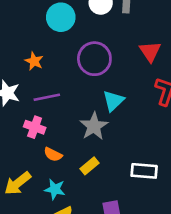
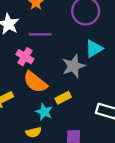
orange semicircle: (53, 154) -> (35, 82), size x1.6
cyan star: (55, 189) -> (44, 112), moved

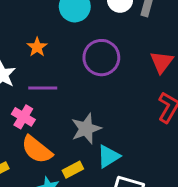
cyan triangle: (94, 49) -> (109, 156), moved

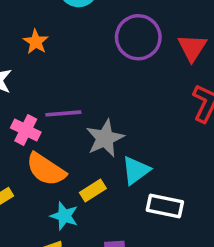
purple circle: (101, 58) -> (138, 37), moved
purple line: (43, 88) -> (63, 113), moved

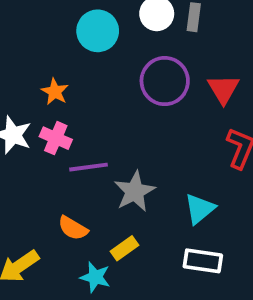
pink cross: (26, 130) -> (56, 138), moved
orange semicircle: (46, 169) -> (73, 228), size x0.7
cyan triangle: (136, 170) -> (200, 209), moved

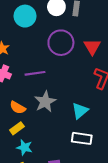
purple line: (89, 167) -> (35, 73), moved
orange semicircle: (73, 228) -> (18, 108), moved
yellow rectangle: (125, 248) -> (17, 128), moved

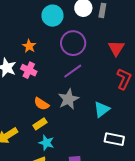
purple circle: (61, 43) -> (73, 43), moved
purple line: (35, 73) -> (73, 71), moved, turned -30
white rectangle: (82, 138) -> (114, 139), moved

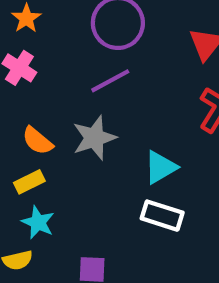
white rectangle: (114, 139) -> (162, 216), moved

